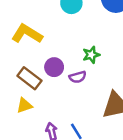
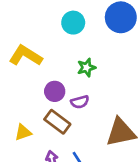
green star: (91, 55) -> (86, 68), moved
brown rectangle: (29, 78) -> (57, 122), moved

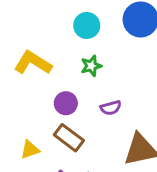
green star: (86, 68) -> (91, 66), moved
purple semicircle: (80, 102) -> (111, 108), moved

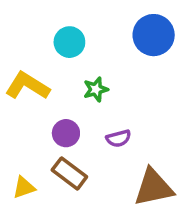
cyan circle: (87, 25) -> (69, 42), moved

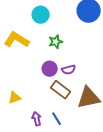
purple circle: (66, 133) -> (50, 69), moved
brown rectangle: (69, 173) -> (61, 90), moved

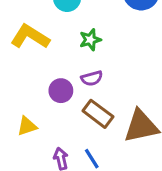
purple circle: (50, 69) -> (61, 91), moved
purple semicircle: (69, 70) -> (92, 78), moved

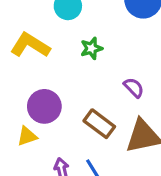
purple semicircle: (92, 78) -> (134, 88), moved, turned -120
purple circle: (61, 91) -> (44, 106), moved, size x1.4

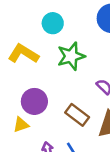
green star: (91, 48) -> (71, 56), size x1.6

